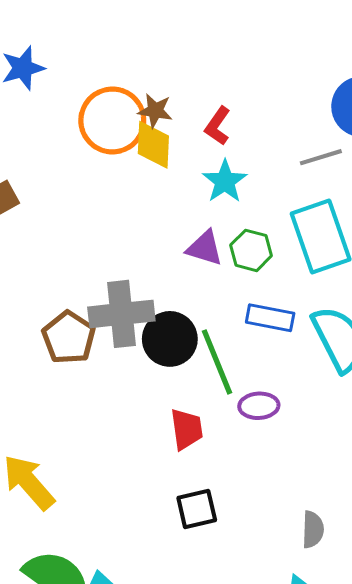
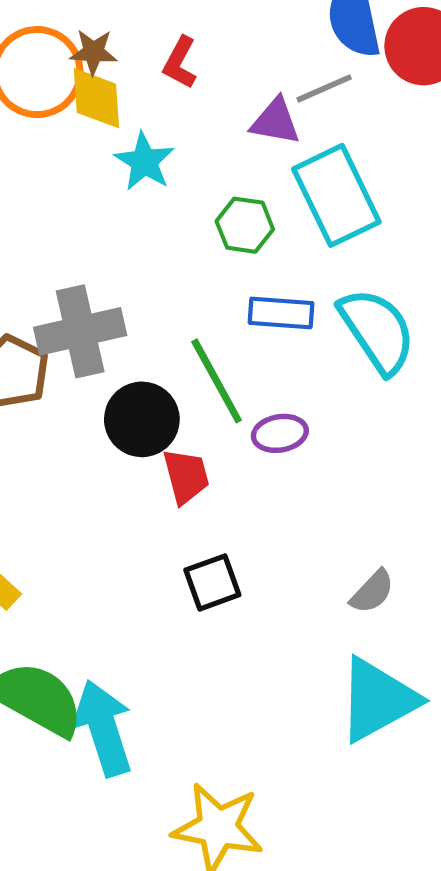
cyan star: (225, 181) -> (144, 162), moved
purple triangle: (205, 248) -> (275, 121), moved
black circle: (170, 339) -> (142, 419), moved
gray semicircle: (313, 530) -> (372, 592), turned 48

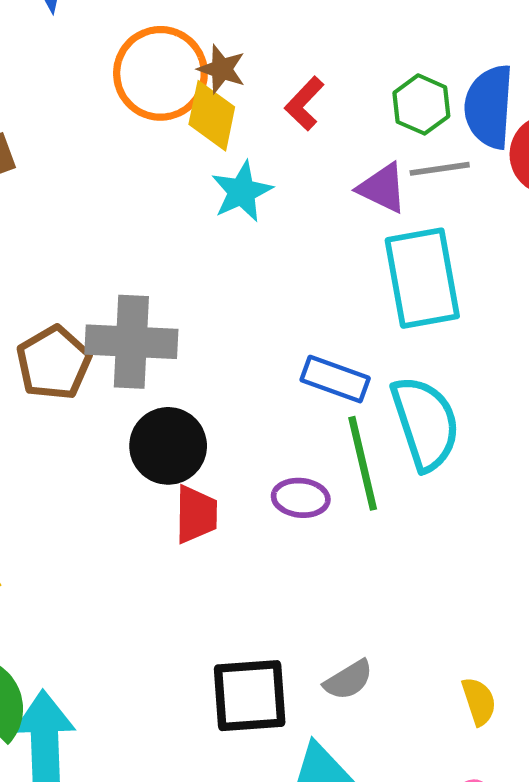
green hexagon: (245, 225) -> (421, 104), moved
green line: (217, 381) -> (363, 463), moved
black square: (212, 582) -> (250, 696), moved, size x1.4

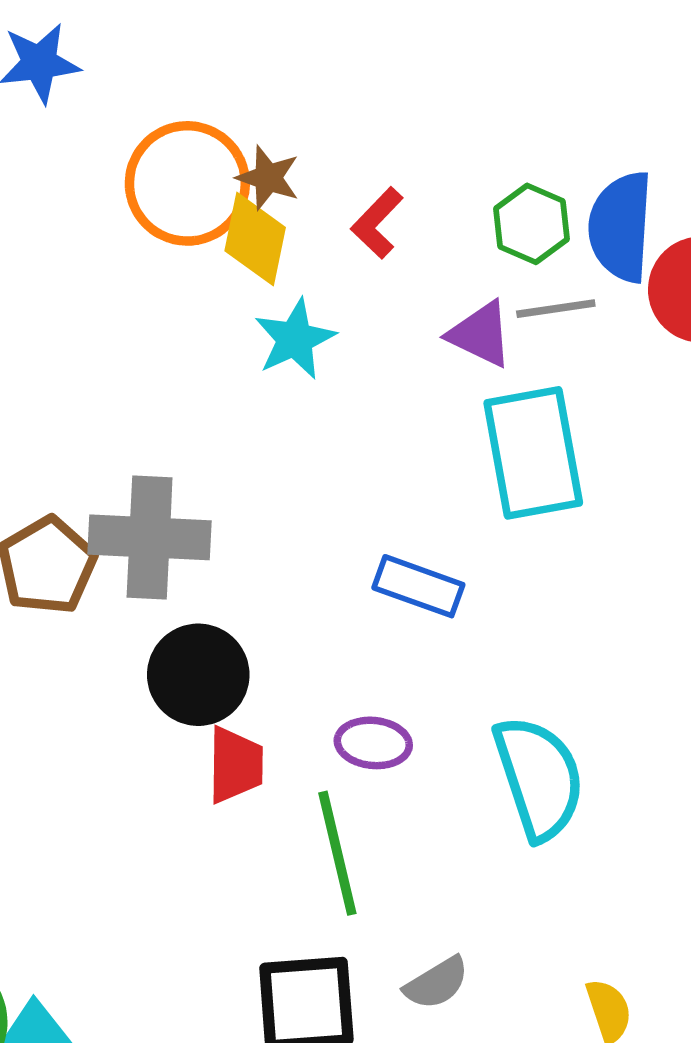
cyan semicircle: (425, 423) -> (539, 778), moved
green line: (363, 463) -> (337, 853), moved

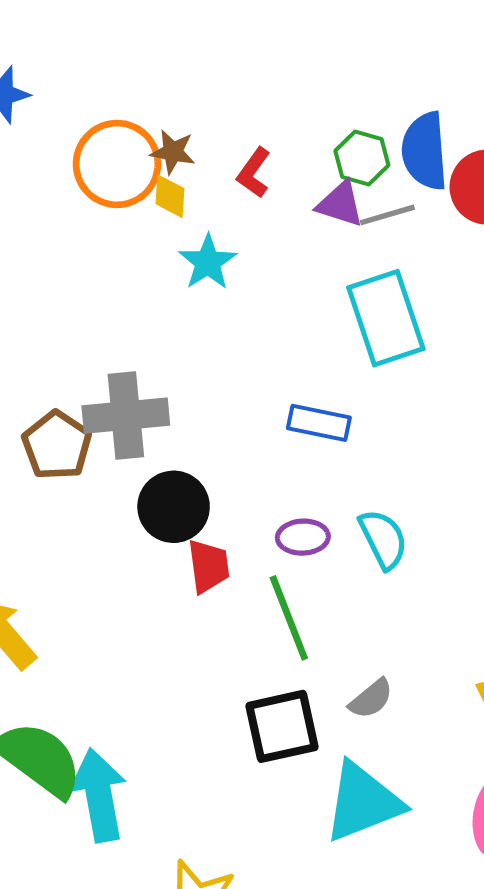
yellow diamond: (255, 239) -> (170, 196), size x0.7
purple triangle: (480, 334) -> (340, 204), moved
cyan semicircle: (539, 778) -> (383, 539), moved, size x0.7

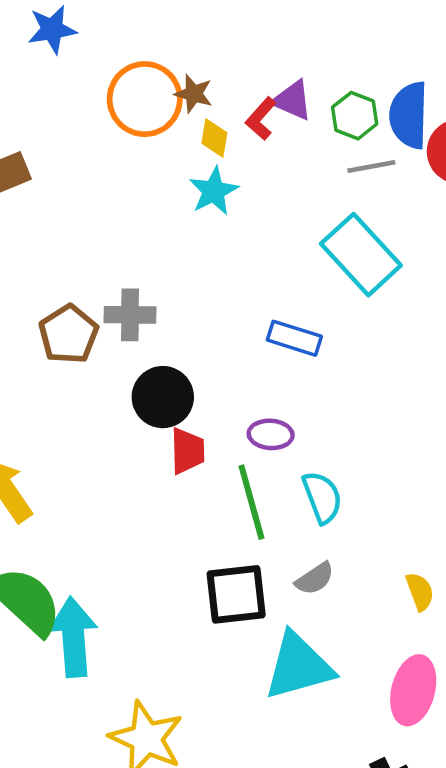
yellow diamond: (170, 196) -> (214, 138), moved
purple triangle: (340, 204) -> (292, 100), moved
cyan rectangle: (386, 318) -> (361, 255), turned -30
gray cross: (126, 416) -> (130, 315), size x0.7
cyan semicircle: (383, 539) -> (322, 497), moved

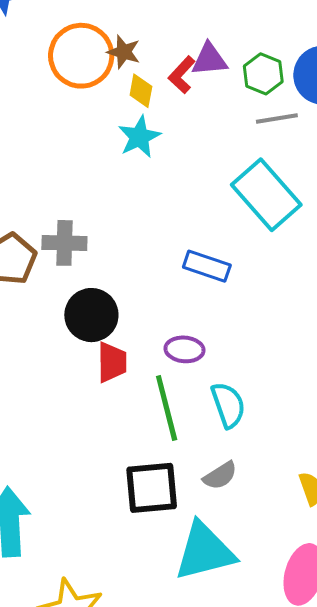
purple triangle: (292, 100) -> (209, 59), turned -30

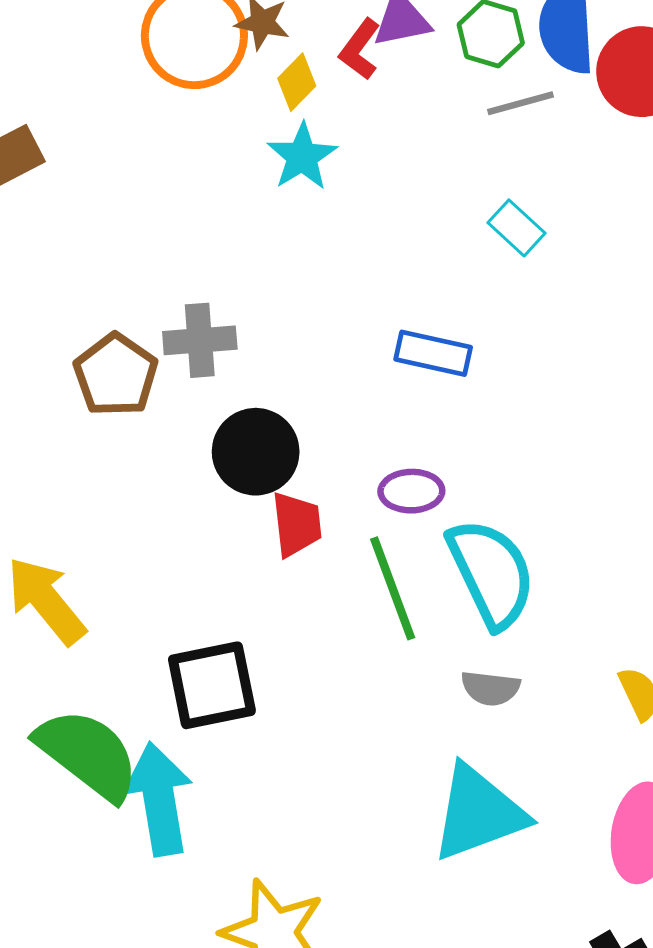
yellow diamond: (141, 91) -> (297, 82), turned 40
cyan rectangle: (266, 195) -> (516, 228), size x0.5
cyan semicircle: (228, 405) -> (491, 573), size x1.5
gray semicircle: (220, 476) -> (491, 688), turned 45
black square: (152, 488) -> (212, 685), moved

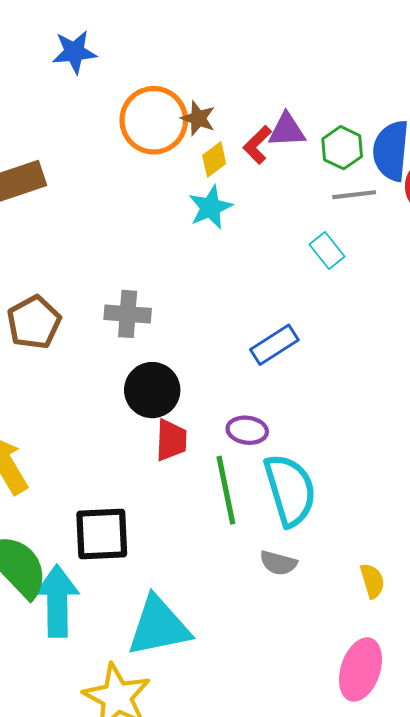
cyan rectangle: (516, 228) -> (327, 251), moved
blue rectangle: (433, 353) -> (274, 345), turned -54
brown pentagon: (116, 375) -> (34, 322), moved
cyan triangle: (478, 813) -> (159, 626), moved

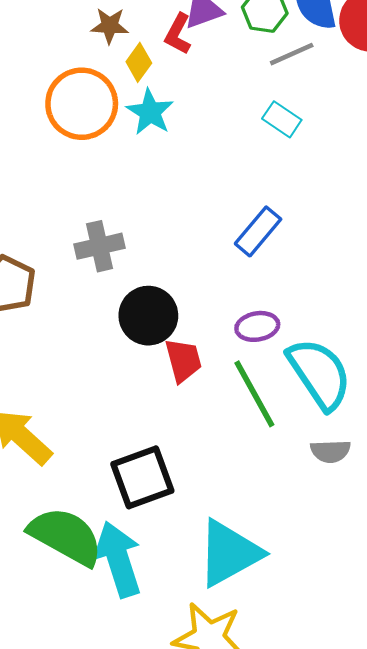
orange circle: (154, 120) -> (82, 104), moved

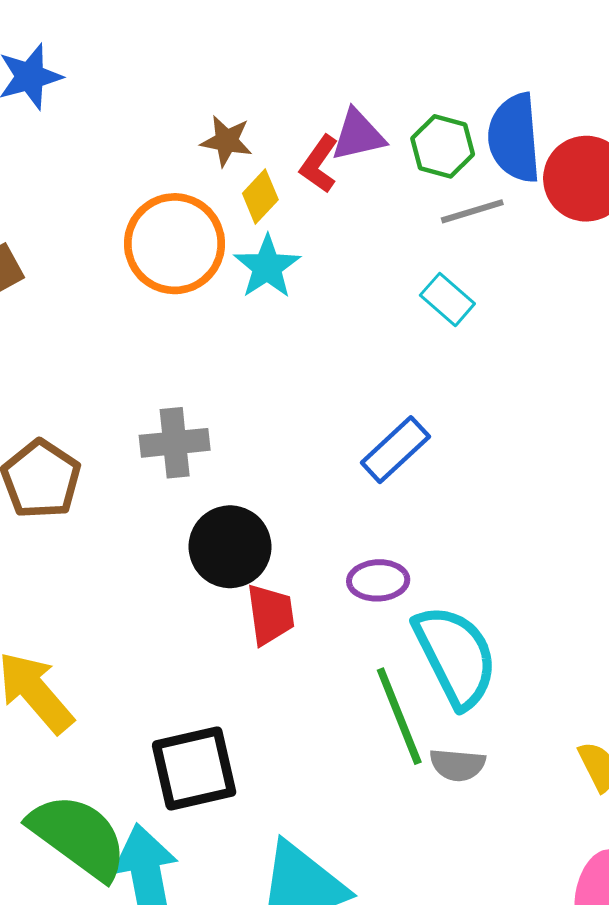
green line: (254, 394) -> (399, 716), moved

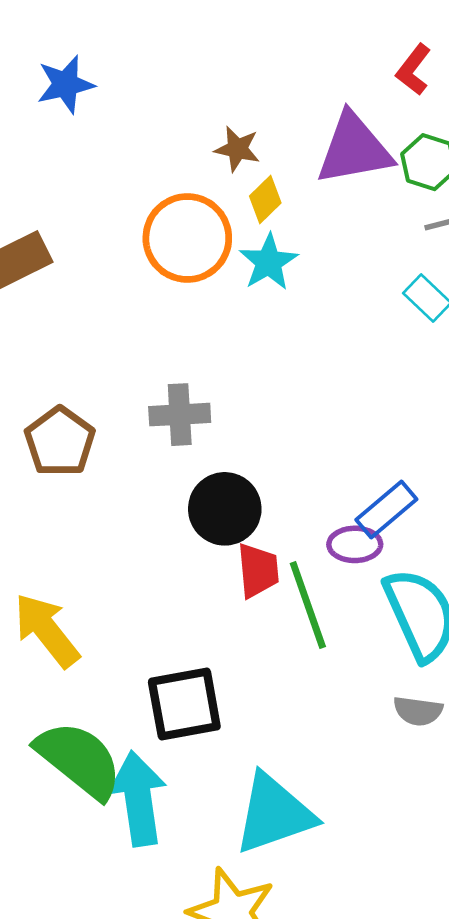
purple triangle: (358, 135) -> (354, 149), size x1.6
red L-shape: (319, 164) -> (414, 70), moved
blue rectangle: (395, 450) -> (386, 509), moved
green line: (399, 716) -> (308, 605), moved

